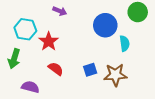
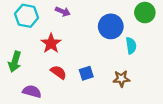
cyan hexagon: (25, 29) -> (27, 16), moved
blue square: (90, 70) -> (86, 73), moved
brown star: (115, 75) -> (121, 79), size x0.7

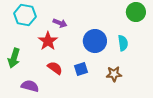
purple arrow: (63, 11) -> (60, 23), moved
blue circle: (111, 26) -> (95, 41), moved

